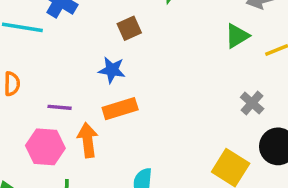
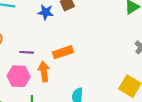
blue star: (112, 70) -> (46, 12), moved

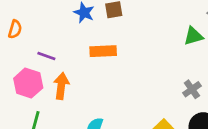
orange rectangle: (63, 52) -> (103, 51), moved

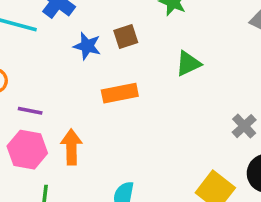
green triangle: (193, 36) -> (188, 63), moved
purple line: (46, 56) -> (30, 111), moved

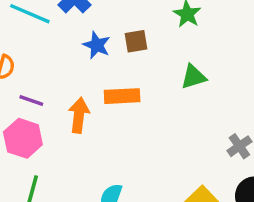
orange arrow: (71, 147) -> (79, 115), moved

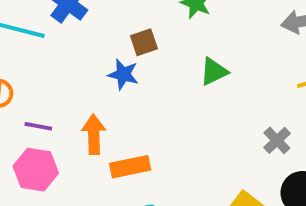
blue star: (97, 45) -> (123, 74), moved
orange rectangle: (122, 96) -> (130, 167), moved

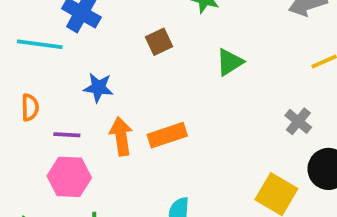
blue star: (123, 74) -> (98, 88), moved
orange rectangle: (130, 167) -> (167, 135), moved

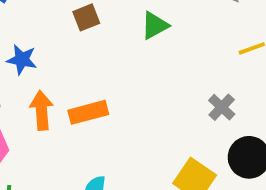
green triangle: (230, 62) -> (155, 25), moved

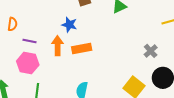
blue star: (22, 60) -> (69, 25), moved

